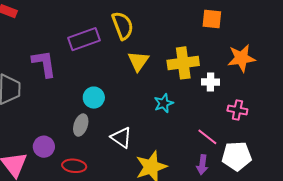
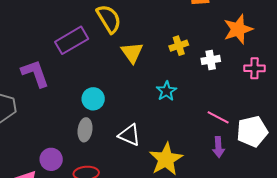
yellow cross: (183, 63) -> (179, 46), size x0.6
pink cross: (237, 110) -> (254, 68), moved

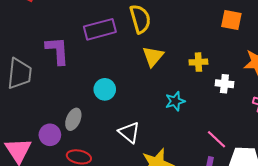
gray ellipse: (85, 130) -> (73, 119), moved

